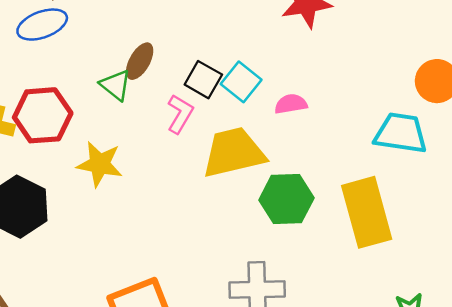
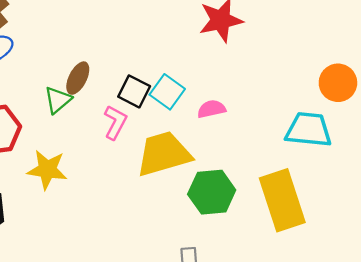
green triangle: (116, 85) -> (58, 100), turned 44

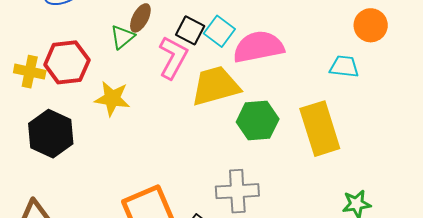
pink semicircle: (211, 109) -> (258, 47), size x2.0
pink L-shape: (115, 122) -> (173, 58), size x1.4
cyan trapezoid: (309, 130) -> (344, 66), size x0.7

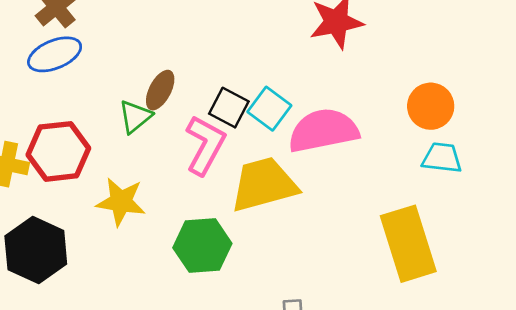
orange circle: (371, 25) -> (431, 106), moved
green hexagon: (258, 120) -> (202, 246), moved

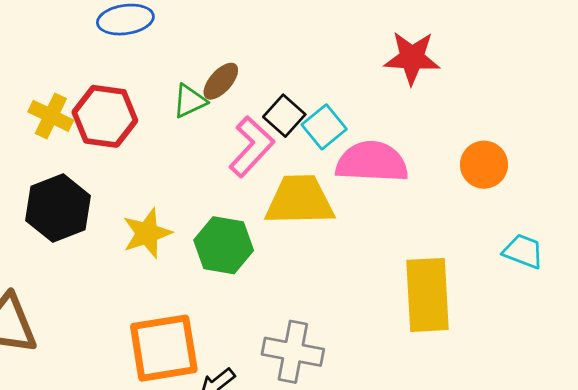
cyan trapezoid: (442, 158) -> (523, 251), moved
yellow star: (121, 202) -> (147, 233), moved, turned 30

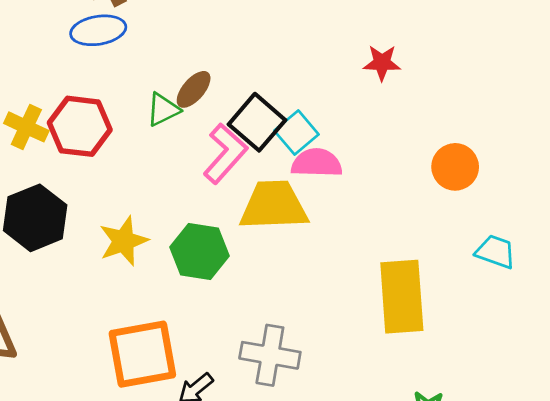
red star: (412, 58) -> (382, 63), size x0.7
black square: (284, 116) -> (257, 122), size x1.4
pink semicircle: (372, 162) -> (317, 163), moved, size x0.7

